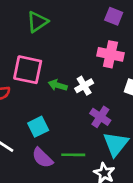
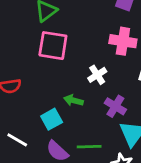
pink square: (28, 70) -> (53, 46), moved
green arrow: (58, 85) -> (73, 100), moved

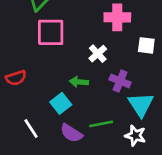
white line: (17, 140) -> (31, 129), turned 36

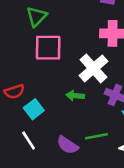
white cross: (98, 54) -> (93, 68), size x1.6
cyan square: (61, 103) -> (34, 109), moved

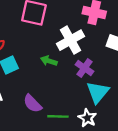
green line: (96, 136) -> (58, 116), moved

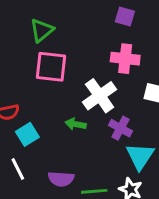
purple semicircle: (32, 104) -> (61, 179), turned -36

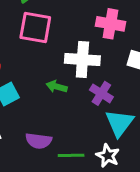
white cross: (100, 96) -> (82, 60), turned 36

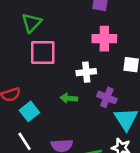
white cross: (82, 60) -> (86, 72), size x0.7

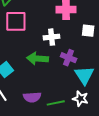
green arrow: (69, 98) -> (37, 58), size x1.5

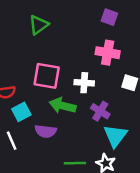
pink square: (16, 21) -> (47, 76), moved
purple semicircle: (32, 97) -> (46, 131), moved

